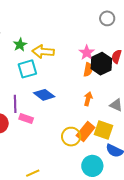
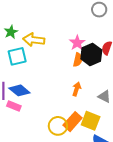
blue diamond: (44, 95) -> (19, 90), moved

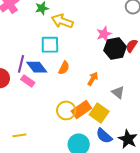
cyan square: (17, 56) -> (50, 45), moved
orange semicircle: (78, 60) -> (64, 68), moved

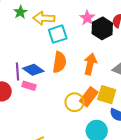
cyan square: (50, 45) -> (58, 34), moved
orange semicircle: (64, 68) -> (59, 62), size x1.5
orange arrow: (93, 79) -> (90, 64), size x1.5

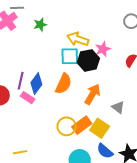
yellow arrow: (44, 18) -> (78, 39), moved
black hexagon: (102, 28) -> (88, 60), moved
blue diamond: (33, 70) -> (36, 84), turned 75

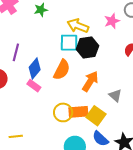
pink star: (103, 49) -> (112, 21), moved
purple line: (21, 81) -> (16, 52), moved
pink rectangle: (28, 98) -> (34, 86), moved
orange rectangle: (82, 125) -> (78, 112), turned 30

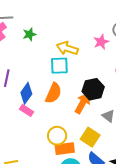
black hexagon: (88, 48) -> (93, 89), moved
orange rectangle: (78, 112) -> (65, 149), moved

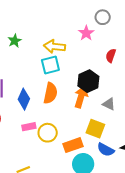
pink rectangle: (27, 110) -> (29, 127), moved, turned -32
yellow circle: (57, 136) -> (48, 133), moved

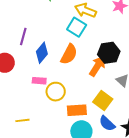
cyan square: (50, 65) -> (77, 27), turned 30

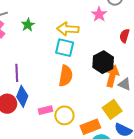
blue diamond: (42, 53) -> (22, 96), moved
orange arrow: (97, 66) -> (112, 76), moved
yellow square: (103, 100) -> (112, 109), turned 36

